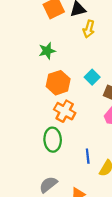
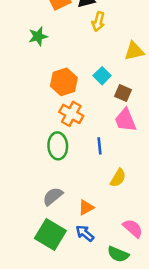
green star: (47, 51) -> (38, 36), moved
blue line: (88, 156) -> (100, 146), moved

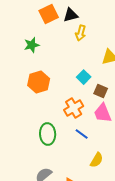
orange hexagon: (64, 82) -> (39, 82), moved
orange cross: (71, 114) -> (74, 108), moved, turned 30
blue line: (100, 146) -> (82, 134), turned -48

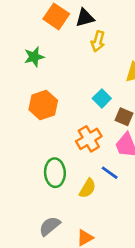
orange square: (49, 14) -> (56, 16), turned -30
blue line: (82, 134) -> (110, 173), moved
yellow semicircle: (97, 160) -> (87, 188), moved

